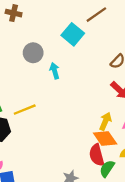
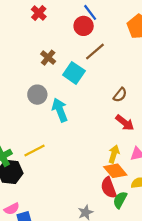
brown cross: (14, 13) -> (48, 58), moved, turned 32
cyan arrow: (55, 71) -> (60, 110), size x1.5

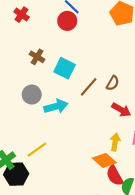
brown line: (95, 52) -> (89, 87), moved
cyan arrow: (60, 110) -> (56, 106), turned 105
orange diamond: (115, 171) -> (104, 160), moved

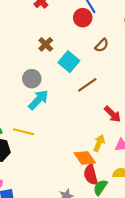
brown semicircle: (113, 83) -> (102, 45), moved
cyan arrow: (56, 106) -> (38, 100), moved, turned -45
yellow line: (37, 150) -> (24, 132), turned 36

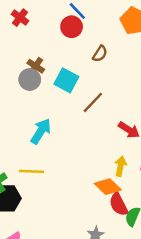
gray circle: (32, 79) -> (30, 80), moved

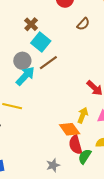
gray circle: (30, 80) -> (22, 61), moved
cyan square: (66, 80) -> (41, 42), moved
brown line: (93, 102) -> (48, 63), moved

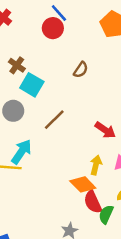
brown semicircle: (83, 24) -> (81, 70), moved
brown line: (48, 63) -> (54, 120), moved
cyan arrow: (25, 76) -> (21, 152), moved

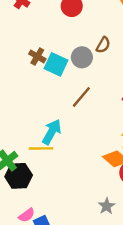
brown cross: (17, 65) -> (37, 56), moved
gray circle: (13, 111) -> (82, 57), moved

